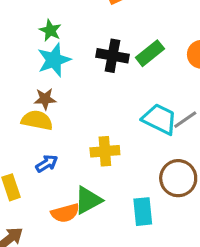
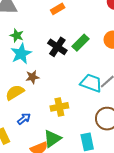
black cross: (113, 56) -> (57, 47), turned 30
brown star: (45, 99) -> (32, 77), moved
yellow semicircle: (37, 120) -> (15, 92), turned -36

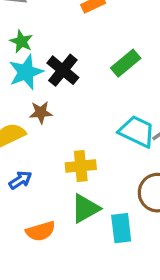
black cross: (57, 47) -> (63, 70), moved
green triangle: (52, 139) -> (85, 208), moved

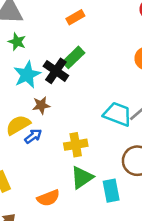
green star: (21, 41) -> (17, 42), moved
green rectangle: (126, 63) -> (73, 57), moved
blue arrow: (20, 180) -> (33, 136), moved

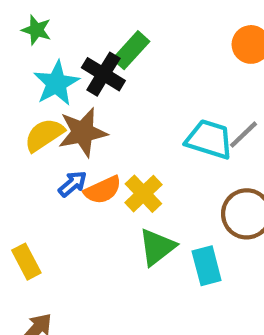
brown star: (41, 105) -> (83, 132), size x1.6
yellow semicircle: (18, 125) -> (44, 135), moved
yellow cross: (76, 145) -> (143, 194), turned -30
orange semicircle: (48, 198) -> (103, 190), moved

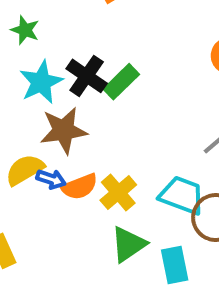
green rectangle: (131, 50) -> (121, 82), moved
yellow semicircle: (44, 135) -> (25, 170), moved
cyan trapezoid: (209, 139) -> (182, 195), moved
blue arrow: (73, 184) -> (51, 179), turned 56

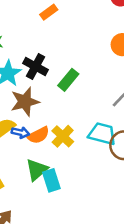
green rectangle: (121, 82) -> (68, 80), moved
green triangle: (128, 244) -> (37, 170), moved
cyan rectangle: (175, 265) -> (51, 180), moved

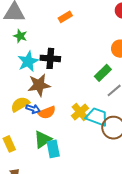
black cross: (35, 67) -> (50, 58), turned -30
green rectangle: (68, 80) -> (103, 73), moved
yellow cross: (63, 136) -> (80, 112), moved

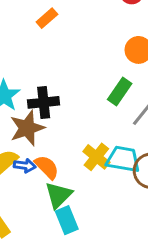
black cross: (50, 58) -> (44, 102), moved
orange semicircle: (47, 113) -> (47, 167), turned -102
green triangle: (43, 139) -> (58, 195), moved

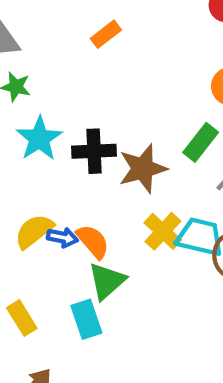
brown star: (27, 128) -> (143, 169), moved
cyan rectangle: (67, 220) -> (86, 319), moved

